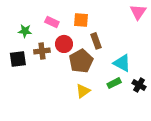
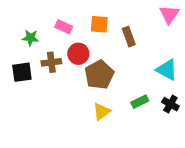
brown rectangle: (96, 41) -> (129, 37), moved
cyan triangle: (122, 63) -> (167, 70), moved

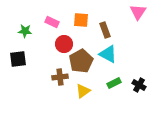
brown cross: (51, 62) -> (60, 77), moved
cyan triangle: (167, 70) -> (108, 54), moved

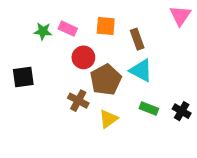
green star: (25, 31) -> (43, 31), moved
brown cross: (60, 77) -> (78, 101), turned 35
green rectangle: (114, 83) -> (149, 108), turned 48

